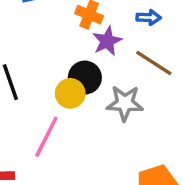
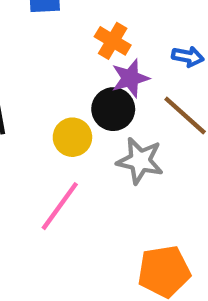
black circle: (85, 78) -> (113, 109), moved
pink line: (46, 137) -> (60, 206), moved

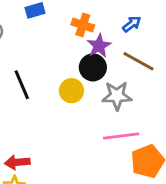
blue arrow: (188, 57) -> (132, 24), turned -36
pink line: (60, 206) -> (121, 136), moved, turned 60

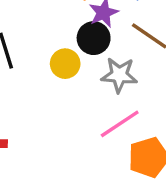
pink line: (121, 136) -> (120, 124), turned -32

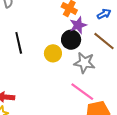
pink line: (120, 124) -> (82, 92), turned 65

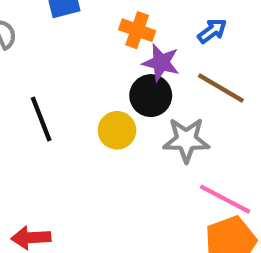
purple star: (78, 25) -> (161, 63), turned -30
pink line: (82, 92) -> (225, 199), moved

